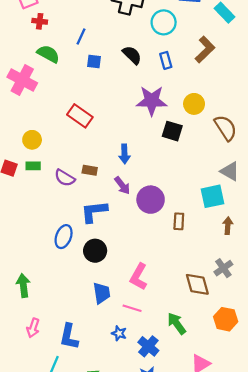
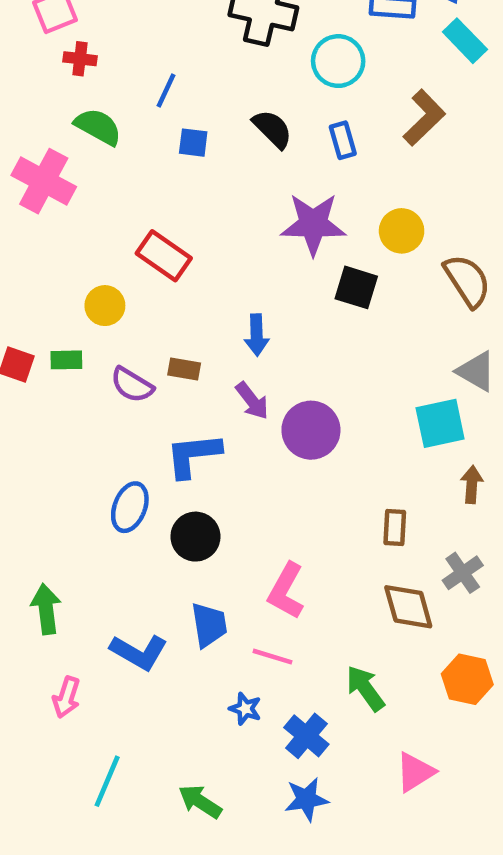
yellow circle: (32, 140) -> (105, 306), moved
brown rectangle: (179, 221) -> (395, 528), moved
blue L-shape: (69, 337) -> (139, 652), moved, turned -72

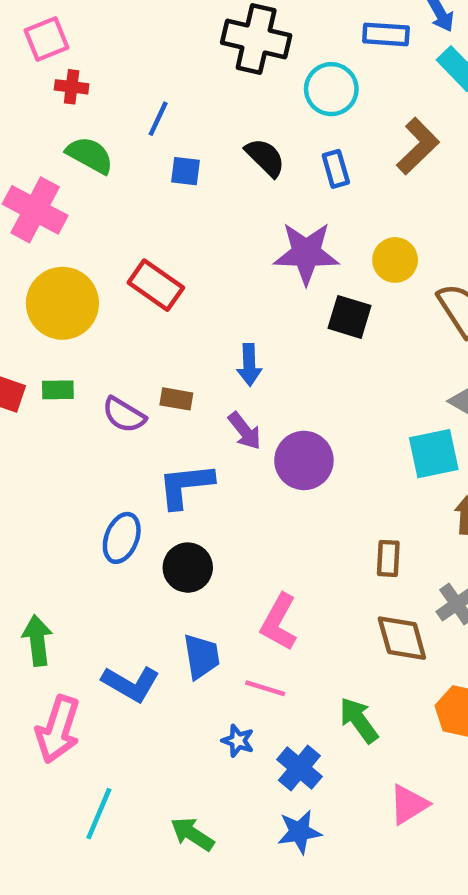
yellow circle: (105, 306) -> (62, 303), moved, size x1.8
pink arrow: (66, 697) -> (58, 729), size x1.6

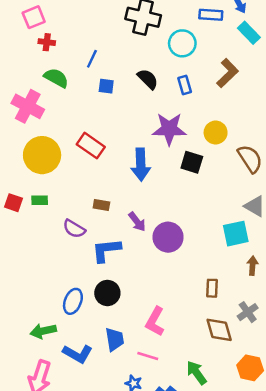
blue arrow: (249, 365) -> (141, 165), moved, size x1.5
purple semicircle: (124, 415) -> (74, 229), moved
blue ellipse: (122, 538) -> (73, 301), moved
green arrow: (37, 640) -> (43, 331), moved, turned -95

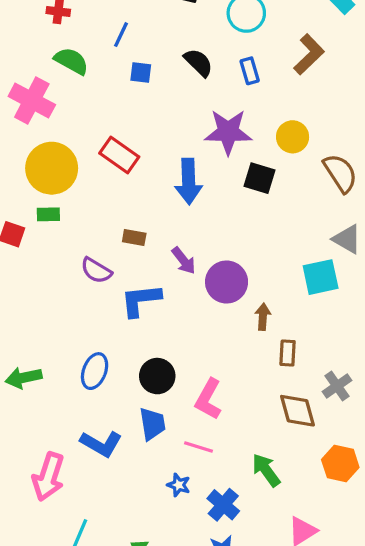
green rectangle: (40, 200) -> (48, 214), moved
brown arrow: (252, 266) -> (263, 317), moved
black circle: (107, 293) -> (157, 376), moved
green arrow: (43, 331) -> (24, 378), moved

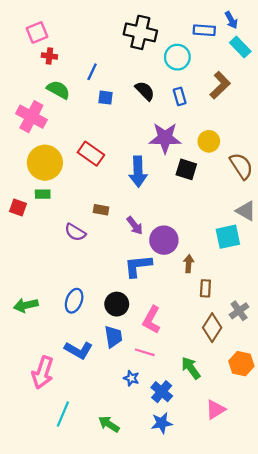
blue L-shape: (141, 300) -> (138, 266), moved
brown diamond: (297, 411) -> (212, 328), turned 48

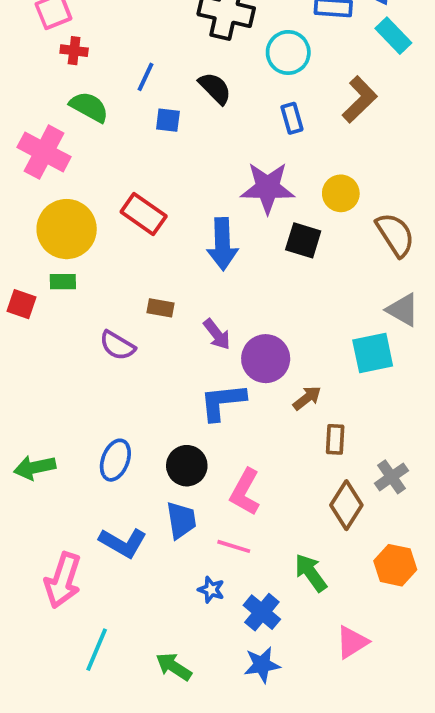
black semicircle: (145, 91) -> (215, 88), moved
brown arrow: (189, 264) -> (307, 398), turned 48

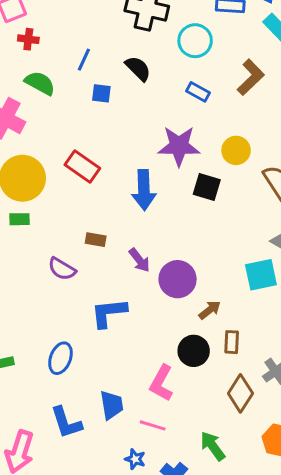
blue rectangle: (292, 118) -> (198, 92), turned -45
blue L-shape: (222, 402) -> (109, 313), moved
black circle: (187, 466) -> (194, 351), moved
blue L-shape: (123, 543) -> (66, 423), turned 42

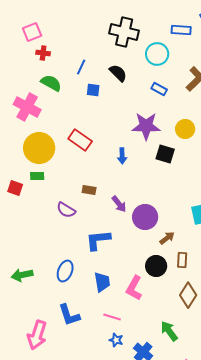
blue arrow: (144, 190) -> (122, 156), size x0.6
blue trapezoid: (112, 405) -> (102, 282), moved
pink line: (153, 425) -> (112, 317), moved

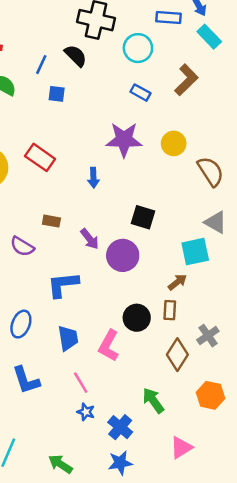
black semicircle: (118, 73) -> (76, 56), moved
black square: (165, 154) -> (143, 217), moved
brown arrow: (167, 238) -> (177, 282), moved
pink line: (112, 317) -> (81, 383), turned 42

